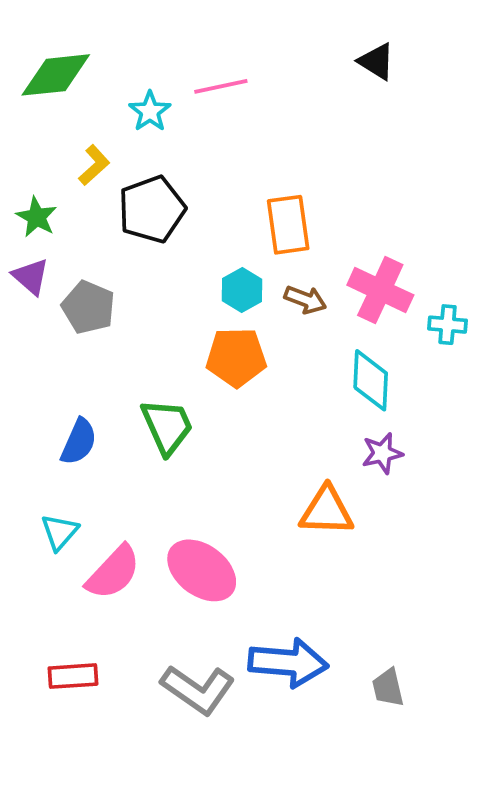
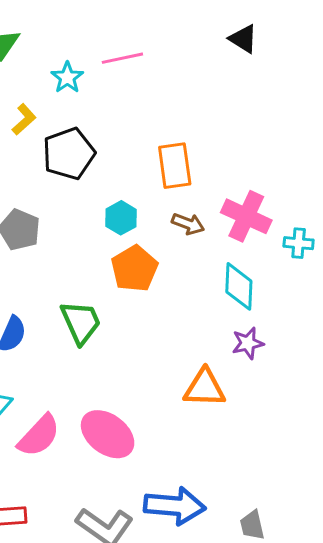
cyan hexagon: (242, 290) -> (121, 218), moved
orange pentagon: (236, 357) -> (134, 269), turned -30

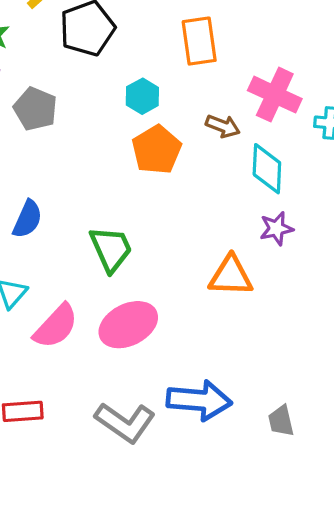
brown arrow: (188, 224) -> (223, 126), moved
green trapezoid: (81, 322) -> (111, 249), moved
pink ellipse: (108, 434) -> (128, 325), turned -64

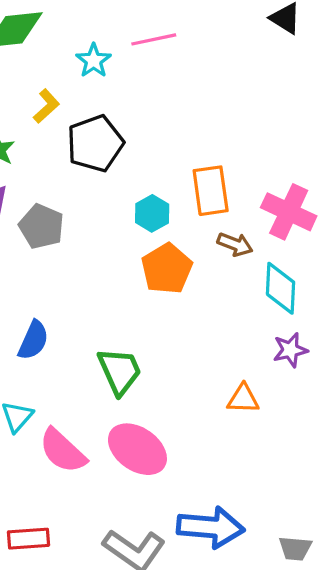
orange rectangle: (199, 41) -> (211, 191), moved
orange triangle: (231, 276) -> (243, 399), size x0.7
pink ellipse: (128, 325) -> (137, 449), turned 62
pink semicircle: (56, 326) -> (63, 451), turned 90
gray trapezoid: (281, 421) -> (295, 548), turned -72

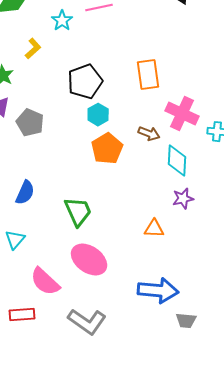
black pentagon: (95, 143) -> (85, 82), moved
orange rectangle: (211, 191) -> (148, 75), moved
pink semicircle: (63, 451) -> (45, 282), moved
blue arrow: (211, 527) -> (158, 291), moved

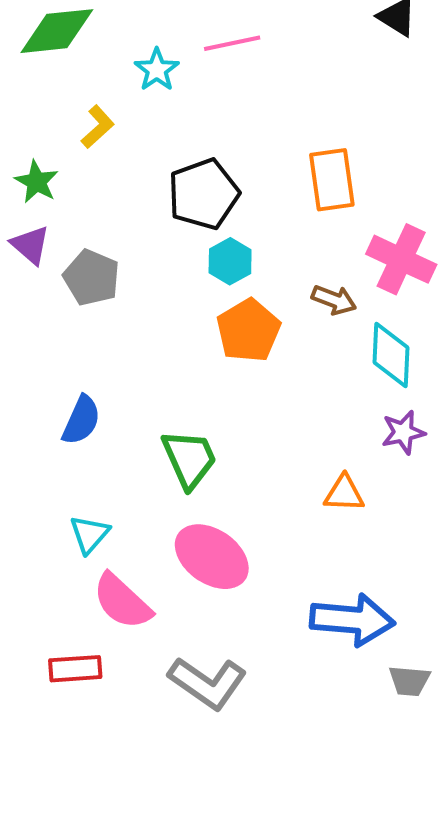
cyan triangle: (15, 240) -> (89, 534), moved

